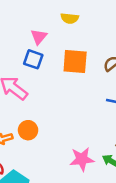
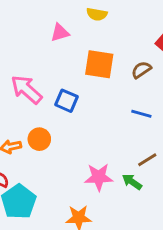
pink triangle: (39, 37) -> (60, 33), turned 30
blue square: (33, 59) -> (66, 101), moved

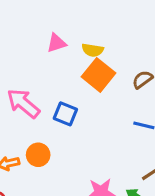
yellow semicircle: (97, 14) -> (93, 50), moved
orange square: (99, 64) -> (99, 75), turned 32

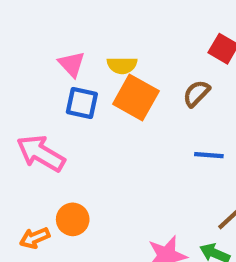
pink triangle: (56, 43) -> (72, 64), turned -45
blue square: (65, 114) -> (82, 103), moved

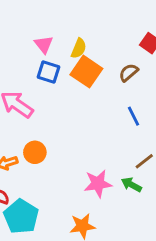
yellow semicircle: (122, 65) -> (79, 48), turned -72
blue line: (209, 155) -> (133, 116), turned 54

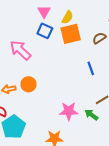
orange square: (86, 72) -> (71, 34), turned 35
blue line: (133, 116) -> (91, 68), moved

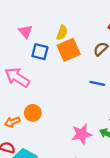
pink triangle: (44, 12) -> (25, 32), moved
blue line: (91, 68) -> (97, 83), turned -48

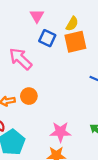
pink star: (82, 134) -> (60, 132), moved

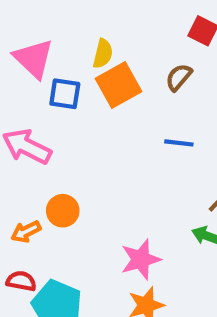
pink triangle: (37, 16) -> (34, 59), size x1.5

